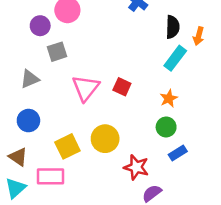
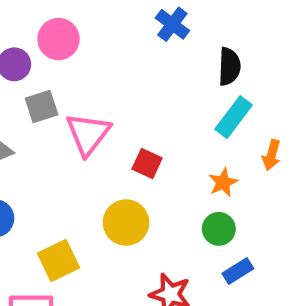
orange arrow: (199, 36) -> (272, 155), moved
pink triangle: (86, 88) -> (88, 134), moved
yellow circle: (105, 139) -> (126, 223), moved

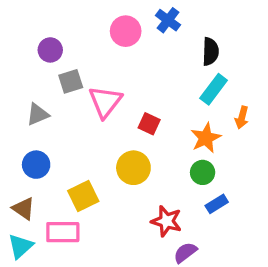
pink circle: (58, 39) -> (126, 31), moved
orange star: (223, 182) -> (206, 138), size x1.4

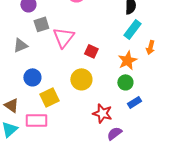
blue circle: (36, 165) -> (32, 77), moved

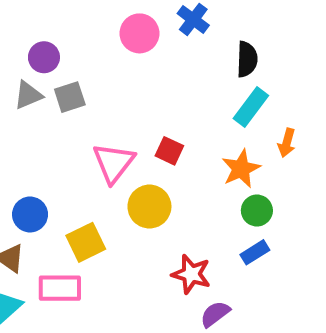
pink triangle: (63, 37) -> (114, 163), moved
gray triangle: (20, 45) -> (28, 95), moved
blue circle: (32, 77) -> (30, 214), moved
green circle: (125, 82) -> (257, 211), moved

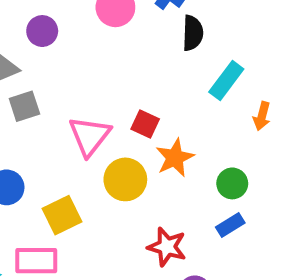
purple circle: (44, 57) -> (42, 31), moved
black semicircle: (247, 59) -> (193, 33), moved
gray square: (70, 97) -> (24, 106), moved
orange star: (241, 169) -> (175, 158), moved

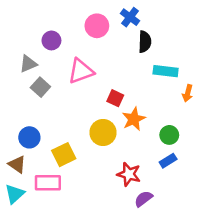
cyan rectangle: (226, 80) -> (166, 71), turned 60
gray square: (24, 106) -> (40, 87), turned -30
pink triangle: (90, 136) -> (81, 71), moved, turned 32

